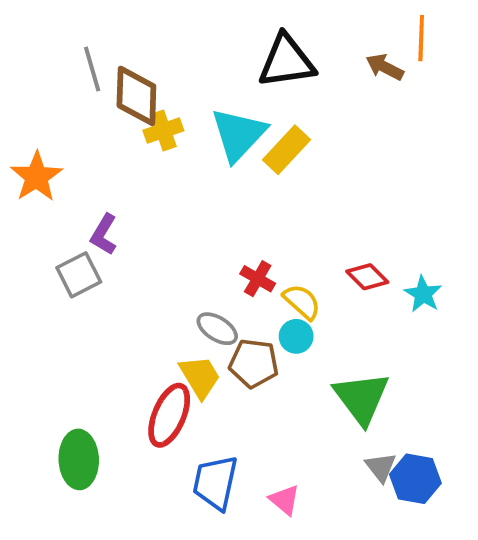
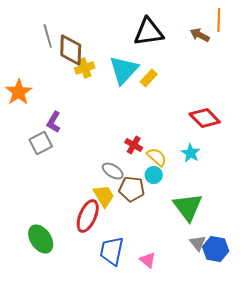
yellow rectangle: (286, 150) -> (149, 78), size x0.7
red diamond: (367, 277) -> (205, 118), moved, size x1.4
cyan star: (423, 294) -> (191, 153), moved
green ellipse: (79, 459) -> (41, 239), turned -32

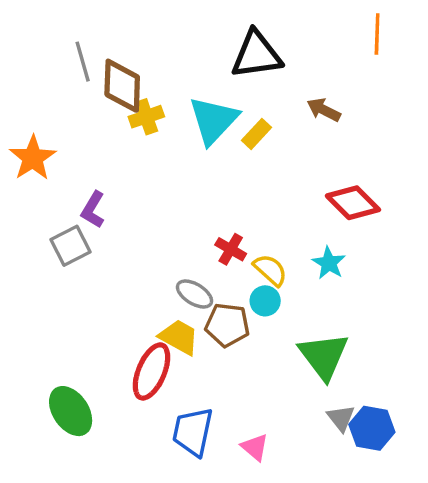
brown arrow: (200, 35) -> (324, 110), moved
yellow trapezoid: (104, 196) -> (179, 337), turned -30

